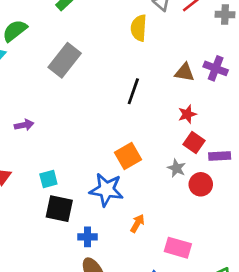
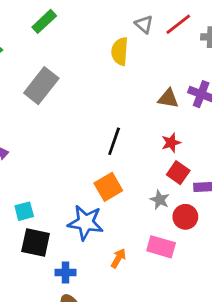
black line: (133, 91) -> (114, 141), moved
pink rectangle: (178, 248) -> (161, 247), moved

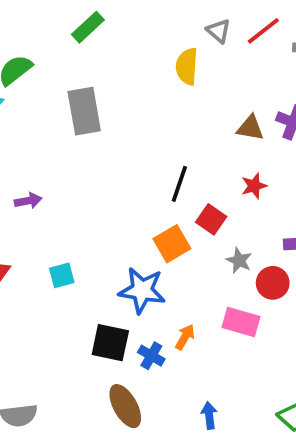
gray rectangle: (41, 86) -> (84, 111), turned -48
red square: (178, 173) -> (211, 219), moved
black square: (36, 243) -> (110, 343), moved
blue cross: (66, 272) -> (151, 356), moved, turned 30

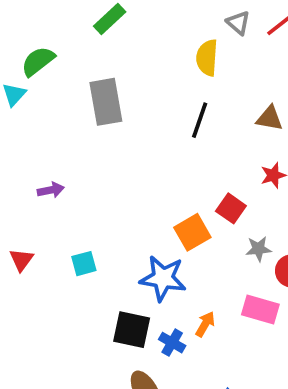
black line: (179, 184) -> (200, 120), moved
gray star: (239, 260) -> (259, 249), turned -30

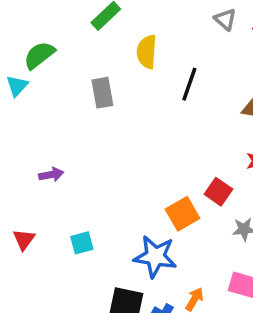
yellow semicircle: (207, 58) -> (147, 52), moved
gray rectangle: (106, 102) -> (102, 93), size x0.7
black line: (200, 120) -> (189, 84), moved

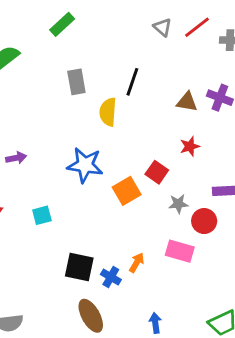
yellow semicircle: (147, 52) -> (108, 112), moved
gray rectangle: (102, 93) -> (76, 82), moved
blue star: (155, 257) -> (85, 165), moved

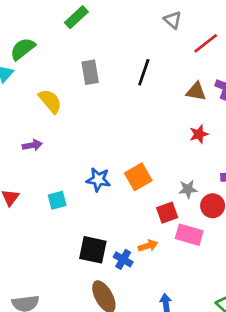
red line: (197, 27) -> (206, 43), moved
yellow semicircle: (108, 112) -> (50, 101), moved, turned 136
blue star: (85, 165) -> (98, 180), moved, size x0.7
red square: (157, 172) -> (167, 213), moved, turned 35
orange arrow: (137, 263) -> (148, 246), turned 42

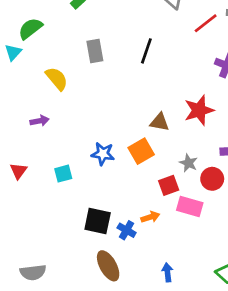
brown triangle: (196, 92) -> (159, 122), moved
red star: (199, 134) -> (199, 110), size x1.6
gray star: (188, 189) -> (188, 163), turned 30

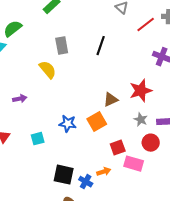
yellow semicircle: (57, 79) -> (48, 70), moved
brown triangle: (159, 122) -> (111, 100), turned -35
gray star: (188, 163) -> (141, 120), moved

